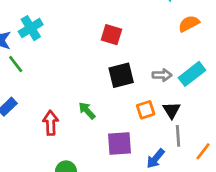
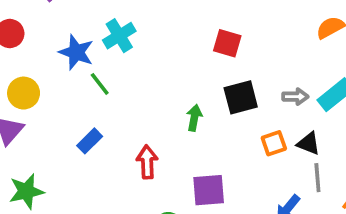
black triangle: (172, 110) -> (308, 143), turned -36
green arrow: (87, 111) -> (194, 118), moved, turned 54
purple square: (120, 143) -> (209, 190), moved

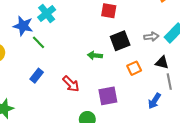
green arrow: (194, 118) -> (95, 56), turned -88
orange square: (274, 143) -> (134, 68), moved
red arrow: (147, 162) -> (71, 84), turned 144

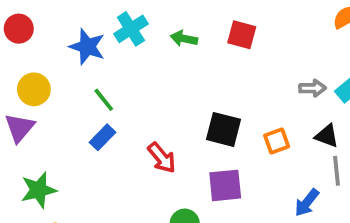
black square: (120, 41) -> (223, 129), moved, turned 30
green line: (39, 42) -> (104, 100), moved
green arrow: (95, 56) -> (184, 38), moved

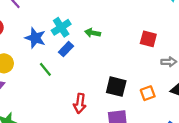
red square: (242, 35) -> (148, 39), moved
blue rectangle: (102, 137) -> (66, 49), moved
red arrow: (162, 158) -> (80, 103), turned 48

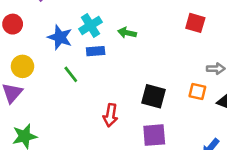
red square: (148, 39) -> (195, 23), moved
blue rectangle: (66, 49) -> (96, 51), turned 40
orange square: (148, 93) -> (197, 92), moved, turned 32

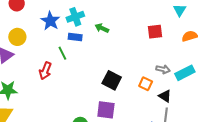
red square: (195, 23) -> (155, 32), turned -35
green line: (71, 74) -> (62, 53), moved
red arrow: (110, 115) -> (45, 71), moved

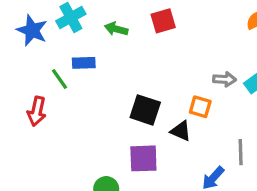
red square: (155, 32) -> (163, 21), moved
blue rectangle: (75, 37) -> (84, 63), moved
black triangle: (165, 96) -> (181, 131), moved

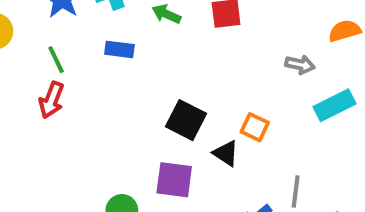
green line: (59, 79) -> (56, 60), moved
gray arrow: (225, 79) -> (300, 65), moved

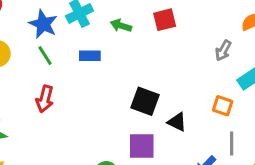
green line: (56, 60) -> (45, 56), moved
gray arrow: (300, 65) -> (223, 50), turned 114
orange square: (255, 127) -> (223, 106), moved

